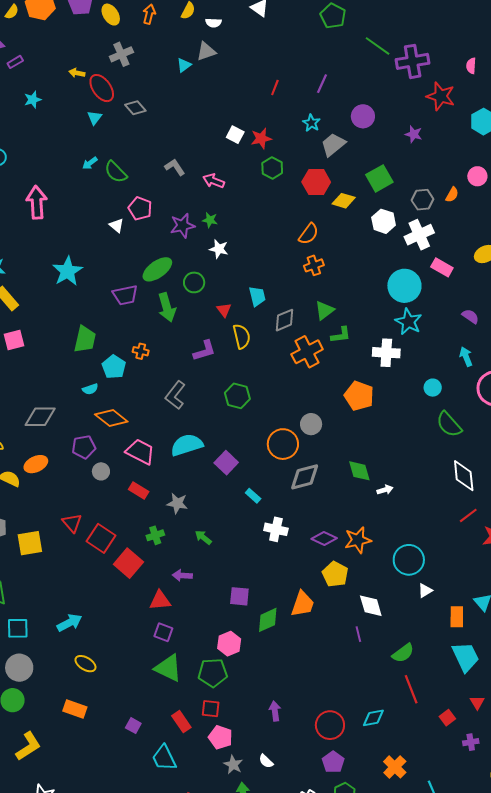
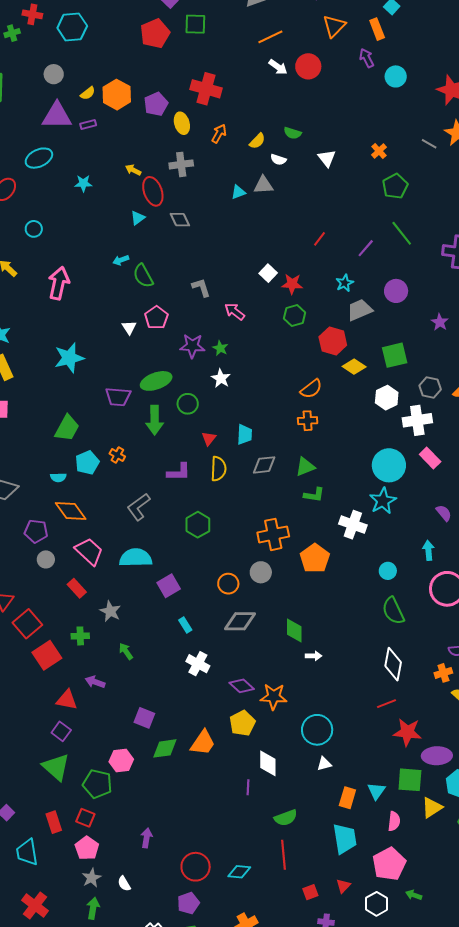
green line: (378, 46) -> (402, 233), moved
purple rectangle: (15, 62) -> (88, 124), moved
orange cross: (307, 352) -> (273, 534), moved
orange circle: (283, 444) -> (228, 584), size x0.7

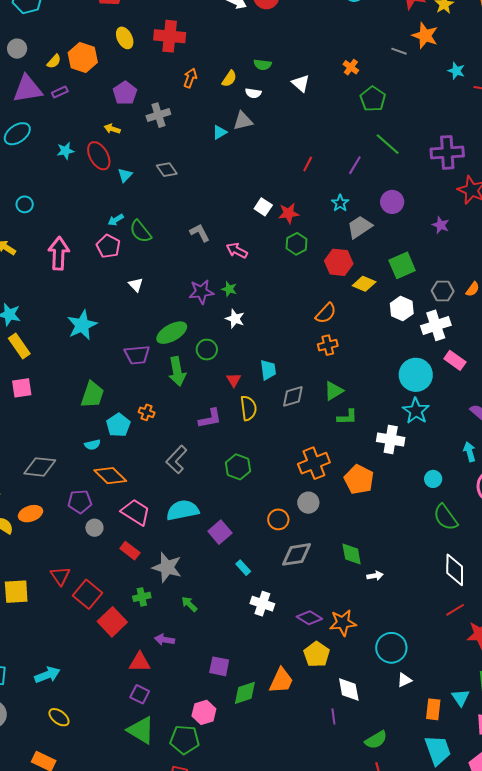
purple pentagon: (156, 104) -> (125, 93), moved
yellow ellipse: (182, 123) -> (125, 38), moved
red ellipse: (153, 191) -> (99, 156), moved
pink pentagon: (156, 318) -> (108, 246), moved
gray star: (110, 611) -> (167, 567), size x1.4

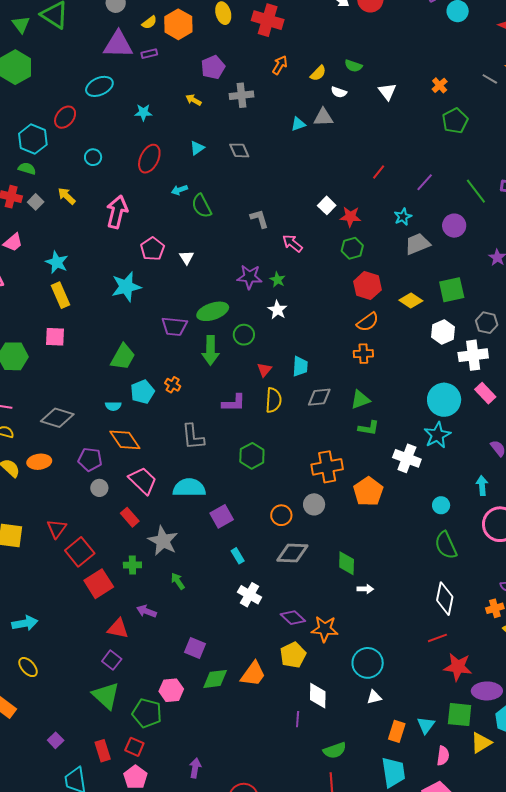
green line: (388, 144) -> (476, 191), moved
red ellipse: (99, 156) -> (149, 159), moved, turned 44
pink pentagon: (108, 246) -> (152, 249), moved
red hexagon: (339, 262) -> (367, 286), moved
gray L-shape: (176, 460) -> (193, 437), turned -60

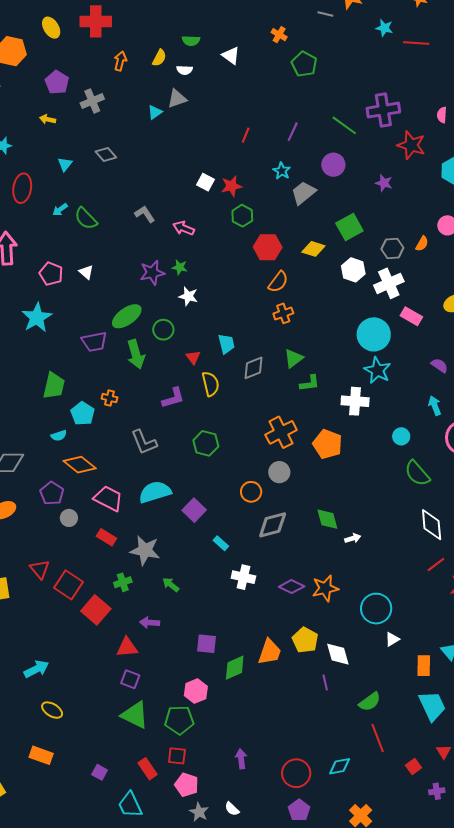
purple pentagon: (90, 459) -> (52, 493), turned -30
yellow pentagon: (293, 655) -> (305, 640), moved

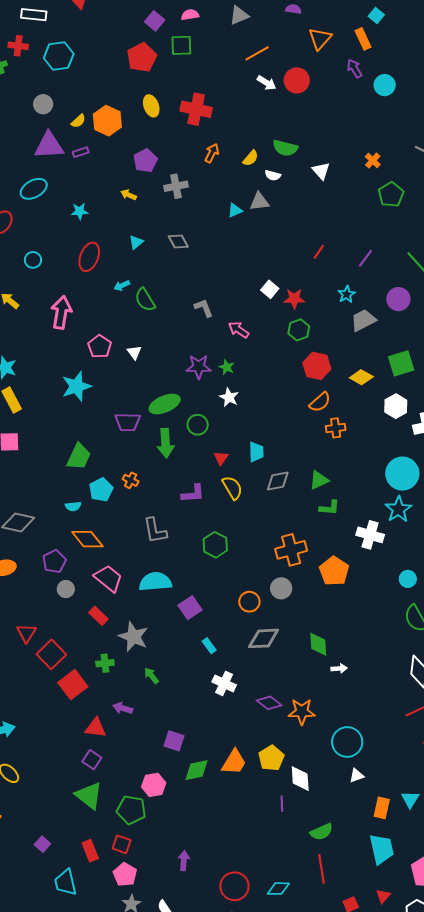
green semicircle: (191, 41) -> (285, 148), size x1.4
orange cross: (283, 313) -> (336, 428), moved
yellow semicircle: (210, 384) -> (232, 488), turned -30

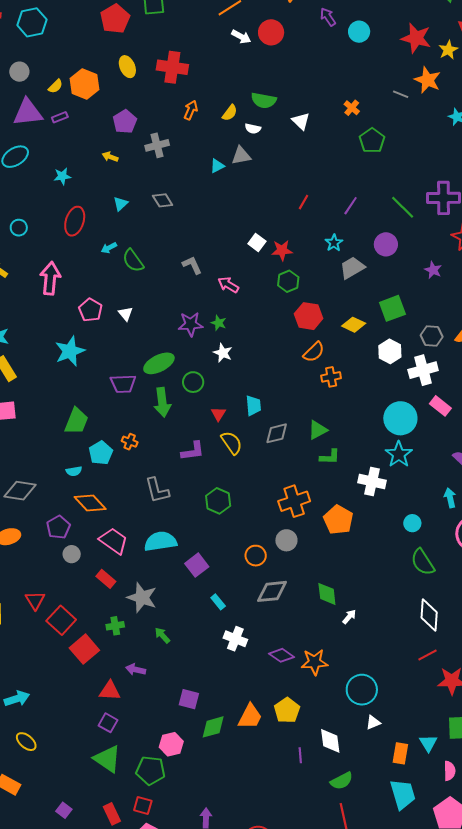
white arrow: (339, 668) -> (349, 617), turned -42
white diamond: (300, 779) -> (330, 741), moved

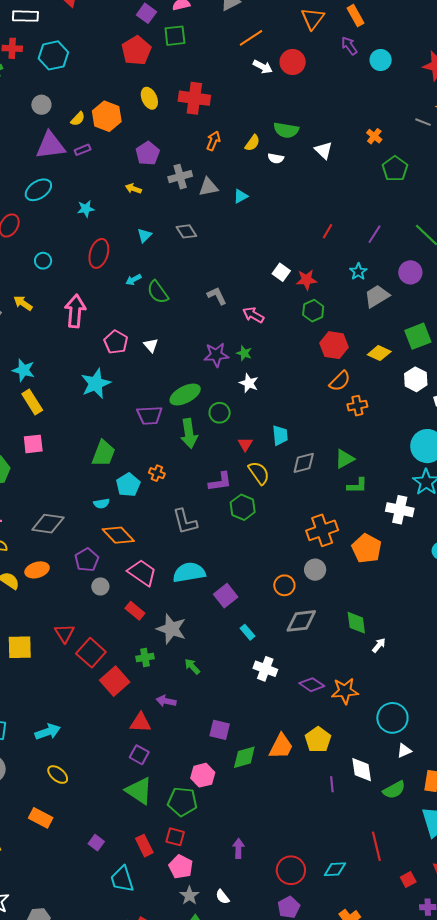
gray triangle: (241, 156) -> (208, 187), moved
green hexagon: (218, 501) -> (243, 507), moved
green semicircle: (342, 781) -> (394, 790), moved

